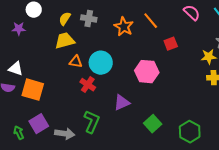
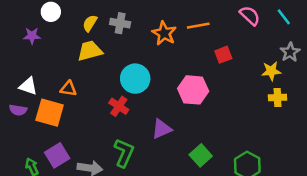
orange line: (151, 21) -> (198, 26), turned -60
orange triangle: (76, 62) -> (68, 89), moved

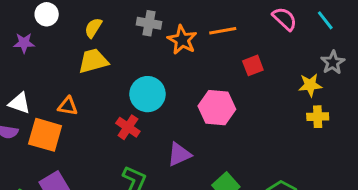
gray cross: (120, 23) -> (149, 23), moved

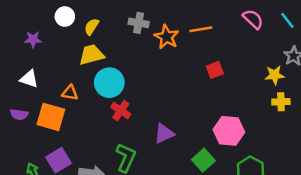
white circle: (47, 14) -> (65, 17), moved
red square: (253, 65) -> (215, 70), moved
cyan circle: (148, 94) -> (109, 83), moved
white triangle: (19, 103) -> (29, 79), moved
pink hexagon: (217, 108) -> (229, 131), moved

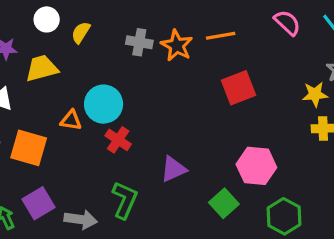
gray cross: (139, 23) -> (139, 42), moved
yellow trapezoid: (92, 55) -> (42, 68), moved
red square: (215, 70) -> (239, 88), size x1.5
orange triangle: (70, 93) -> (71, 120), moved

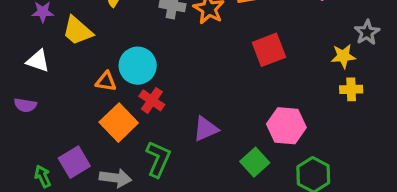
yellow trapezoid: (42, 68) -> (78, 31), turned -124
orange square: (29, 148) -> (119, 123), moved, turned 30

